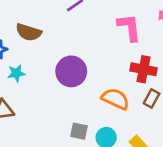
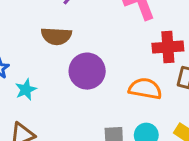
brown semicircle: (29, 32) -> (56, 36), moved

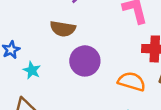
cyan star: (26, 90) -> (32, 70), turned -30

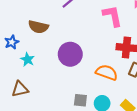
brown semicircle: (63, 29) -> (38, 27), moved

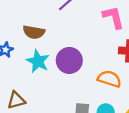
cyan star: (28, 59) -> (38, 61), moved, size x1.5

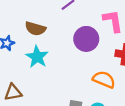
purple circle: (69, 60) -> (86, 39), moved

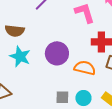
purple circle: (86, 39) -> (57, 53), moved

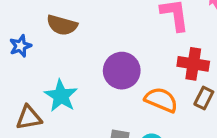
cyan star: (20, 56) -> (61, 96), moved

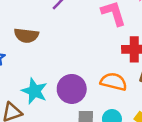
purple circle: (122, 71) -> (72, 89), moved

